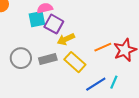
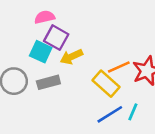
cyan square: (37, 19) -> (41, 52), moved, turned 36
yellow rectangle: (75, 62) -> (106, 84), moved

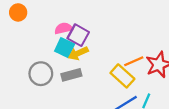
pink semicircle: (45, 17) -> (63, 28), moved
yellow arrow: (71, 57) -> (78, 53), moved

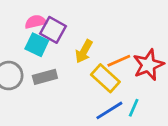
yellow arrow: (78, 53) -> (84, 51), moved, turned -36

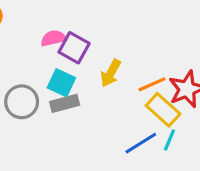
cyan square: (37, 45) -> (61, 83), moved
yellow rectangle: (105, 78) -> (163, 110), moved

